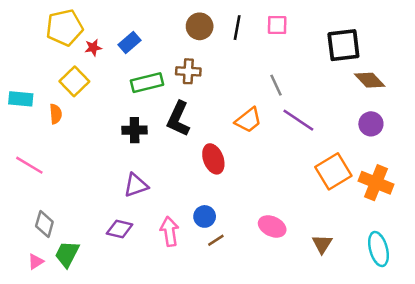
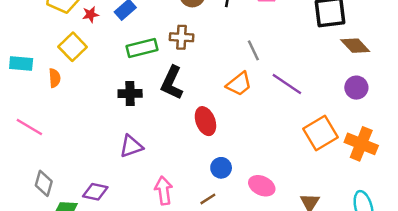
gray line: (276, 85) -> (253, 50), moved
blue circle: (205, 216) -> (221, 168), moved
purple diamond: (120, 229) -> (95, 192), moved

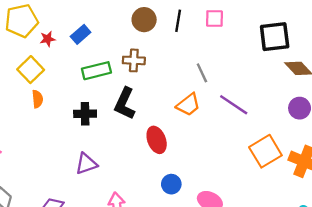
orange semicircle: (55, 78) -> (37, 99), moved

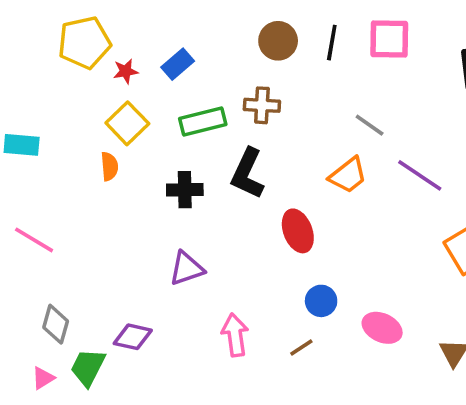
pink square: (214, 18) -> (389, 39), size x1.4
yellow square: (31, 70) -> (127, 123), moved
gray line: (202, 73) -> (370, 125), turned -30

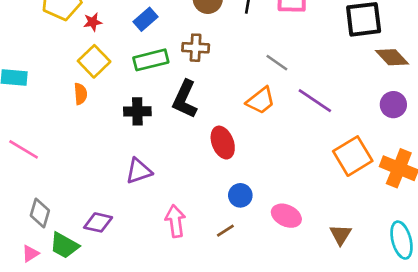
blue rectangle: (178, 64) -> (146, 19), moved
green trapezoid: (88, 367) -> (64, 245), turned -88

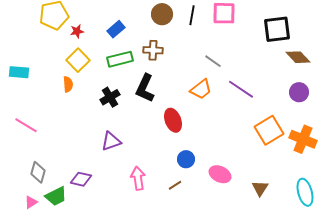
black cross: (137, 111) -> (110, 97), turned -30
green trapezoid: (64, 245) -> (56, 196), turned -55

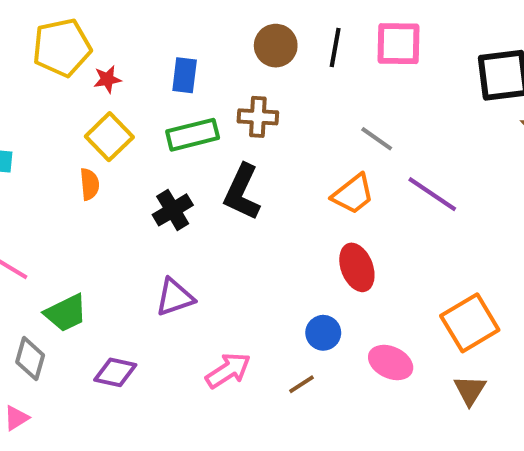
blue rectangle: (116, 29) -> (185, 75), turned -42
red ellipse: (173, 120) -> (357, 267), moved
orange square: (269, 130) -> (470, 323), moved
pink arrow: (138, 178) -> (228, 370), turned 65
green trapezoid: (56, 196) -> (66, 313), moved

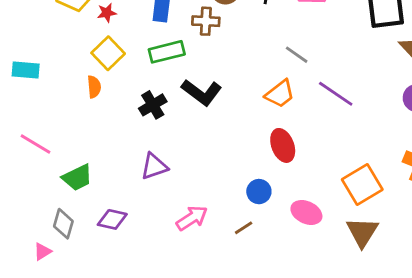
brown cross: (258, 117) -> (206, 21), moved
black L-shape: (242, 192) -> (202, 92), turned -78
gray diamond: (30, 359) -> (63, 224), moved
brown triangle: (470, 390) -> (362, 232), size x1.4

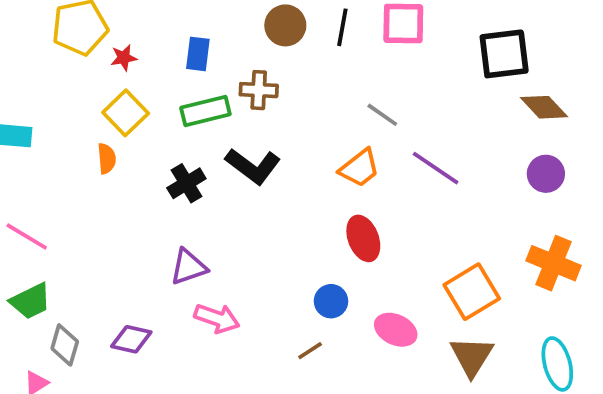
brown cross: (206, 21) -> (259, 90), moved
green trapezoid: (77, 178) -> (30, 301), moved
pink arrow: (192, 218) -> (217, 318), moved, turned 52

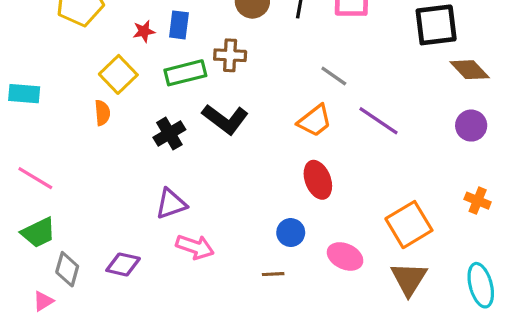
red star: (124, 58) -> (144, 31), moved
orange cross: (554, 263) -> (478, 201), size x0.6
brown line: (310, 351) -> (273, 274), turned 30

